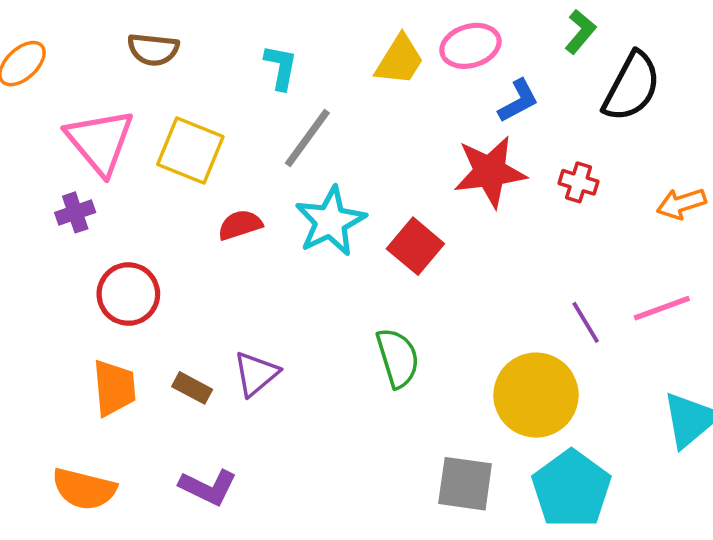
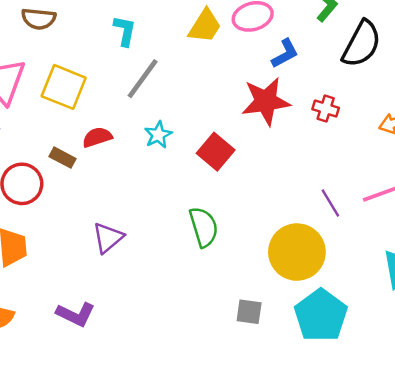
cyan star: (330, 221) -> (158, 135), size x0.6
brown rectangle: (192, 388) -> (63, 158), moved
gray square: (465, 484) -> (249, 312), size x0.7

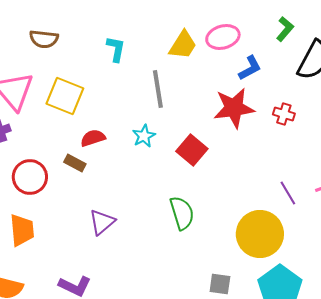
gray line: (143, 79) -> (158, 89), moved, turned -45
brown rectangle: (63, 158) -> (75, 163), moved

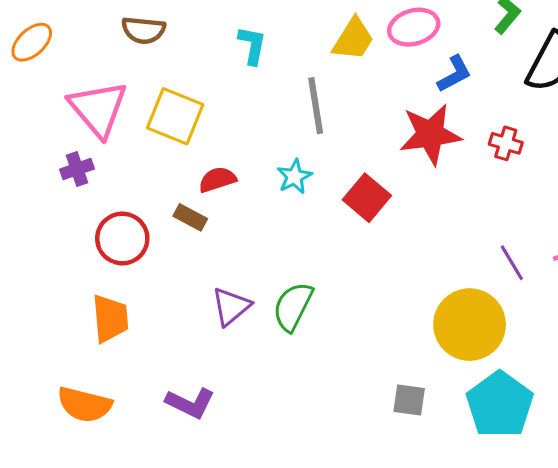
green semicircle: (182, 213) -> (293, 306), moved, turned -136

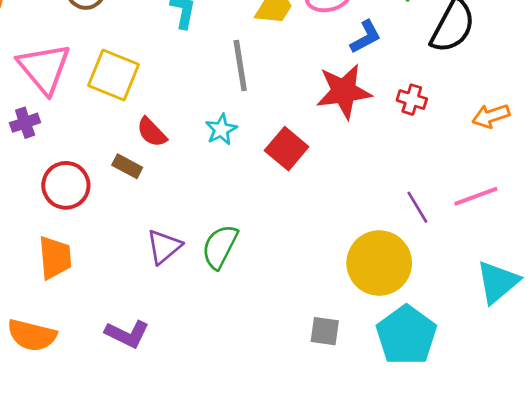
red semicircle: (217, 180) -> (152, 132), turned -116

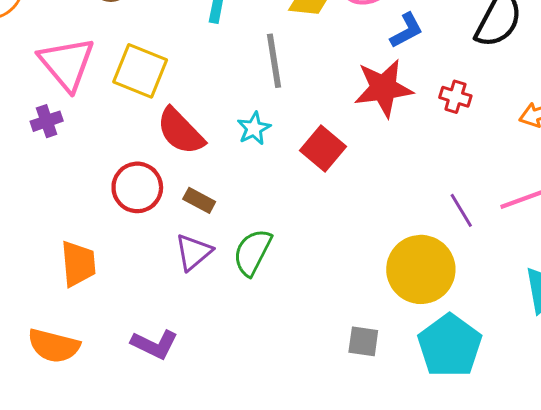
red semicircle: (152, 132) -> (180, 131), size x1.5
brown rectangle: (127, 166) -> (199, 200), moved
red circle: (66, 185) -> (137, 187), moved

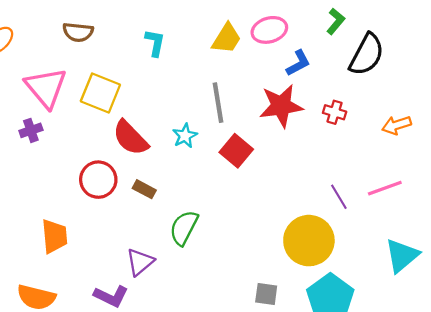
gray line: (274, 61) -> (218, 103), moved
purple triangle: (193, 252) -> (140, 262), moved

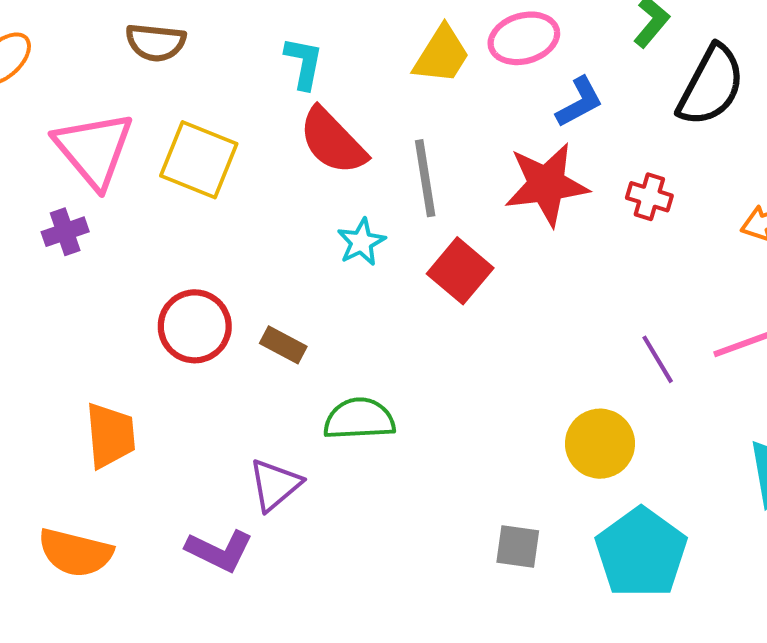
red semicircle: (130, 138) -> (333, 141), moved
green semicircle: (184, 228) -> (359, 419), turned 60
yellow circle: (309, 241) -> (600, 444), size x0.7

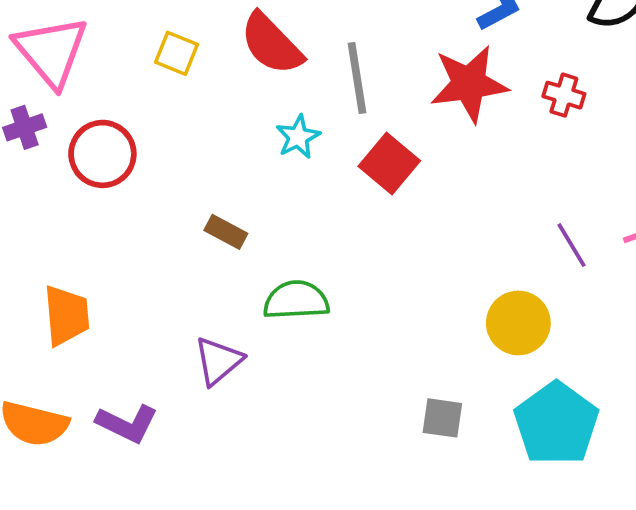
yellow square: (199, 160) -> (177, 53), moved, size x0.6
red circle: (195, 326) -> (102, 154), moved
purple L-shape: (219, 551) -> (127, 424), moved

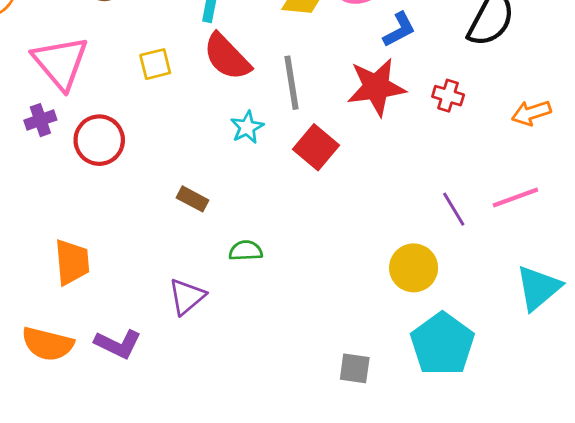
yellow square: (177, 53) -> (155, 64), turned -36
green semicircle: (296, 300) -> (246, 251), size x0.7
gray square: (442, 418) -> (355, 368), moved

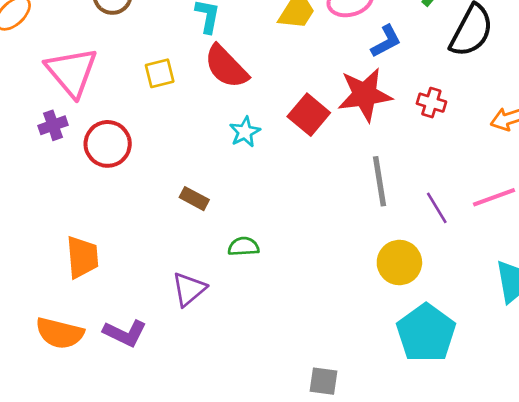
gray line: (292, 83) -> (379, 181), moved
red square: (316, 147) -> (309, 115), moved
gray square: (355, 368) -> (323, 381), moved

